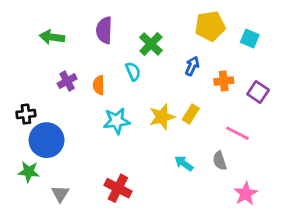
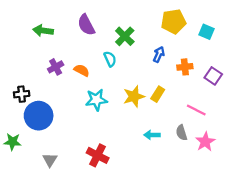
purple semicircle: (104, 30) -> (86, 25), turned -30
orange semicircle: (99, 85) -> (82, 70), turned 119
cyan arrow: (184, 163) -> (152, 135), turned -35
green star: (29, 172) -> (12, 142), moved
pink star: (246, 194) -> (205, 142), moved

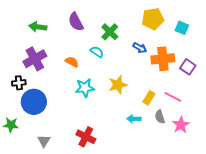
blue arrow: (159, 54) -> (140, 48), turned 96
cyan semicircle: (110, 59) -> (97, 52), turned -32
purple cross: (56, 67) -> (35, 59), moved, size x1.6
orange cross: (185, 67) -> (163, 59), size x1.6
yellow rectangle: (158, 94) -> (149, 98), moved

